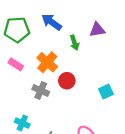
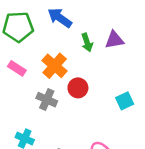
purple triangle: (97, 30) -> (114, 40), moved

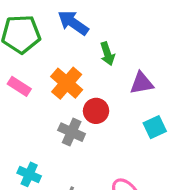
purple triangle: (114, 40) -> (142, 83), moved
gray cross: (47, 100) -> (72, 132), moved

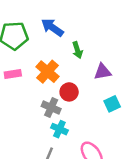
pink rectangle: (19, 86) -> (13, 74), turned -42
cyan cross: (29, 174) -> (59, 129), moved

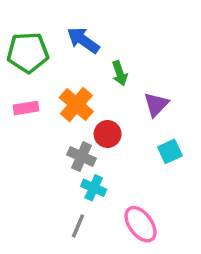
purple triangle: (103, 72) -> (156, 105), turned -36

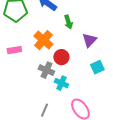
pink rectangle: (26, 108) -> (14, 50), moved
cyan cross: (94, 188) -> (61, 83), moved

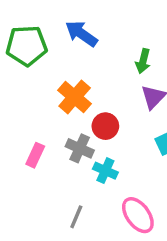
green arrow: (68, 22) -> (143, 61), moved, turned 32
pink rectangle: (14, 50) -> (35, 155), moved, turned -56

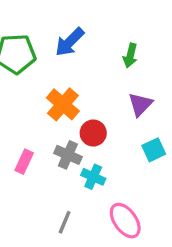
blue arrow: (81, 34) -> (70, 42), turned -80
green arrow: (143, 61) -> (130, 56), moved

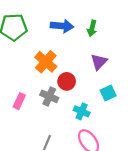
blue arrow: (70, 42) -> (62, 26), moved, turned -130
cyan cross: (93, 177) -> (82, 111), moved

